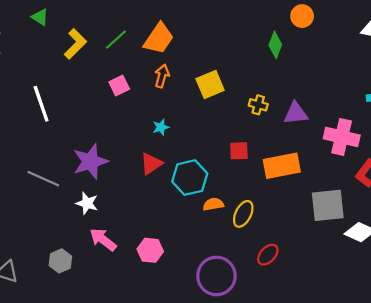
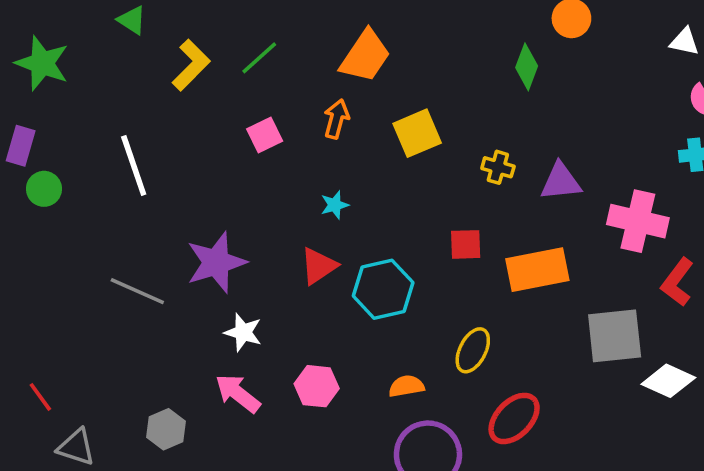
orange trapezoid: (159, 39) -> (365, 56), moved
white star: (87, 203) -> (243, 332), moved
orange semicircle: (213, 204) -> (406, 386), moved
pink hexagon: (150, 250) -> (317, 386), moved
red ellipse: (268, 255) -> (514, 418), size x1.4

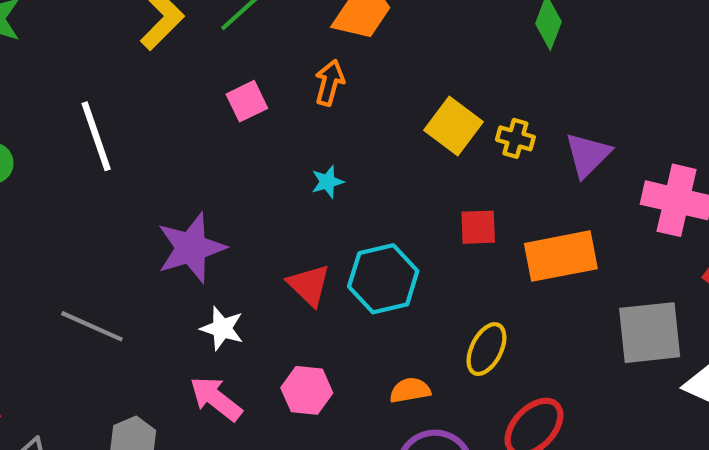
yellow square: (417, 133) -> (453, 126), moved, turned -30
purple triangle: (561, 182) -> (588, 155), turned -39
red triangle: (318, 266) -> (309, 285), moved, turned -42
gray line: (137, 291) -> (92, 326), moved

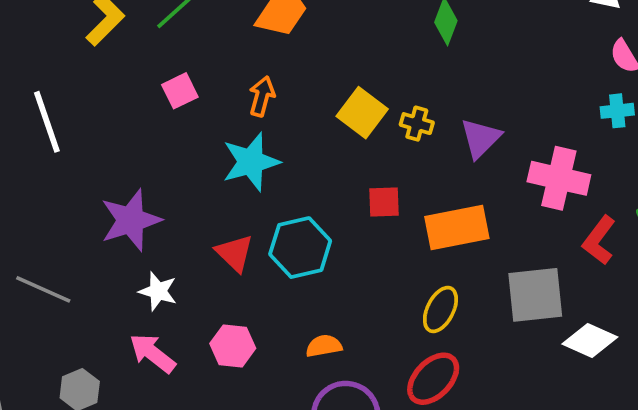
orange arrow: (330, 83) -> (262, 96), moved
cyan star: (327, 182) -> (251, 162), size x2.0
yellow ellipse: (486, 349) -> (440, 309), moved

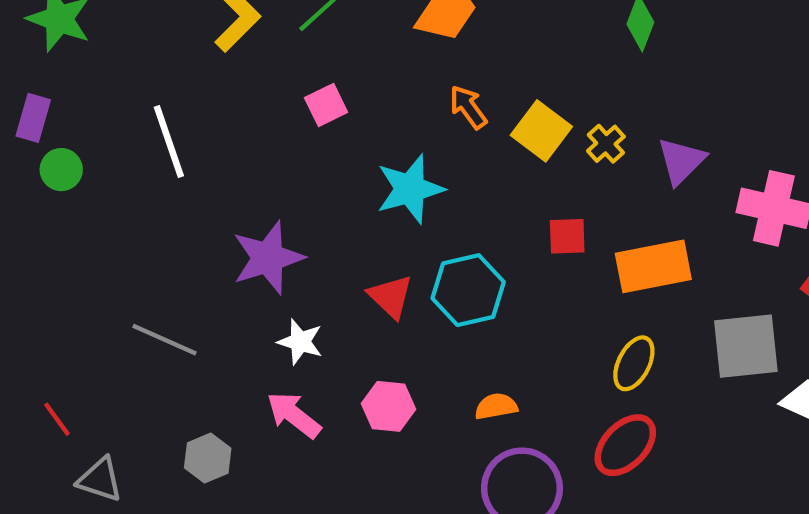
orange arrow: (262, 96) -> (468, 107), moved, turned -51
yellow cross: (417, 124) -> (606, 144), turned 32

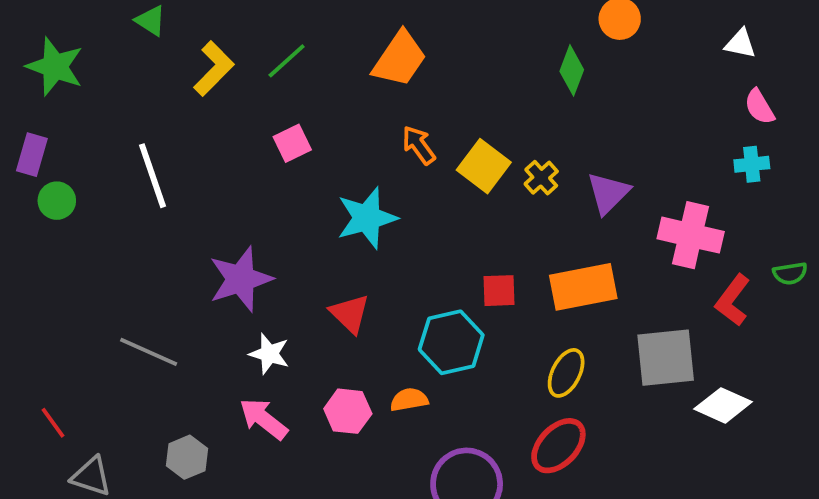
red square: (567, 236) -> (499, 291), moved
cyan hexagon: (468, 290) -> (451, 342), moved
orange semicircle: (496, 406) -> (409, 400), moved

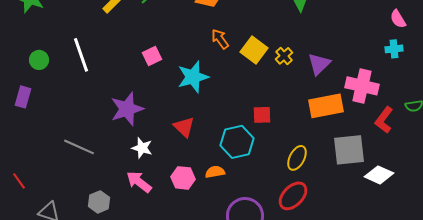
pink square: (292, 143) -> (152, 56), moved
purple rectangle: (32, 155) -> (23, 97), moved
green circle: (57, 201) -> (39, 60), moved
orange rectangle: (583, 287) -> (326, 106), moved
red line: (53, 423) -> (19, 181), moved

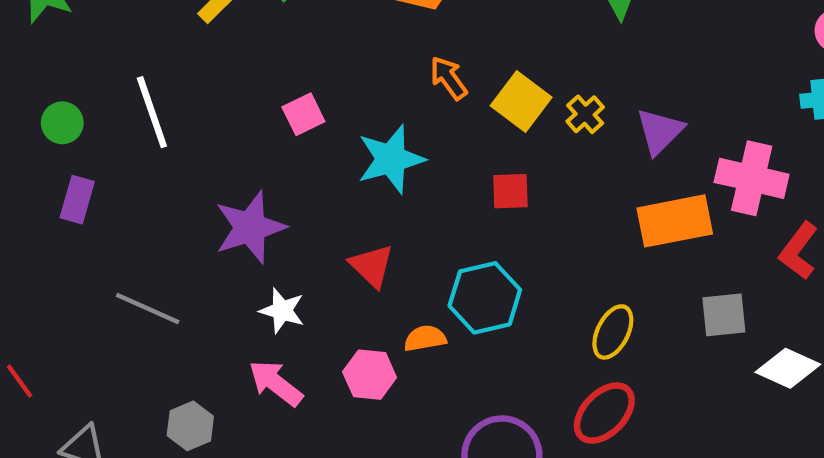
purple rectangle: (23, 97) -> (77, 200), moved
red square: (262, 115) -> (510, 191), moved
gray square: (349, 150) -> (724, 315), size x0.7
orange semicircle: (215, 172) -> (425, 338), moved

